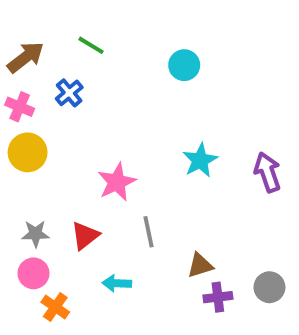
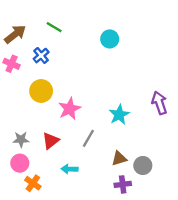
yellow circle: (28, 152) -> (41, 91), moved
cyan star: (200, 160) -> (119, 115), moved
gray line: (149, 232) -> (88, 138), turned 42
gray circle: (269, 287) -> (143, 165), moved
purple cross: (218, 297) -> (123, 184), moved

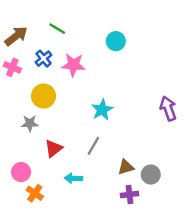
pink star: (69, 109) -> (73, 65), moved, turned 30
cyan star: (119, 115) -> (102, 110), moved
gray star: (21, 139) -> (30, 123), moved

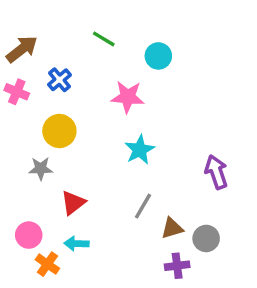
green line: (57, 29) -> (104, 39), moved
pink star: (73, 65) -> (128, 97), moved
purple arrow: (168, 108) -> (216, 172), moved
gray line: (93, 146) -> (143, 206), moved
cyan arrow: (73, 178) -> (76, 244), moved

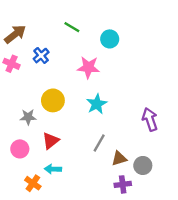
yellow circle: (59, 131) -> (53, 100), moved
pink circle: (29, 235) -> (20, 149), moved

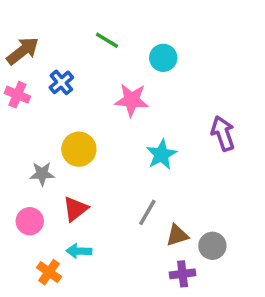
cyan star: (97, 104) -> (161, 154), moved
purple arrow: (150, 119) -> (223, 133), moved

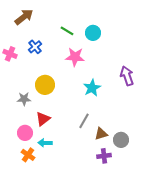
green line: (107, 40) -> (67, 31), moved
brown arrow: (23, 51) -> (24, 17), moved
pink circle: (30, 221) -> (25, 133), moved

